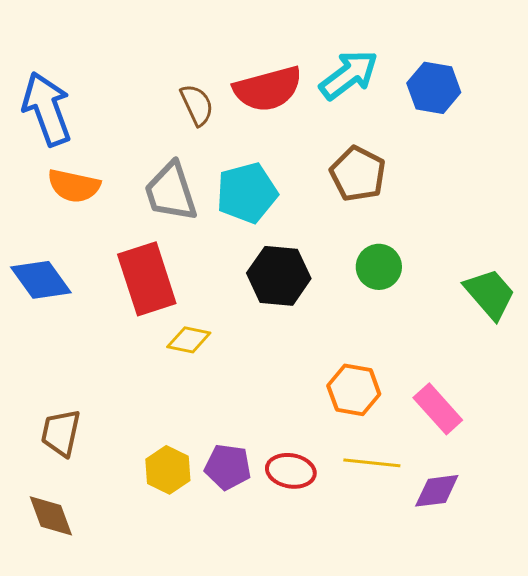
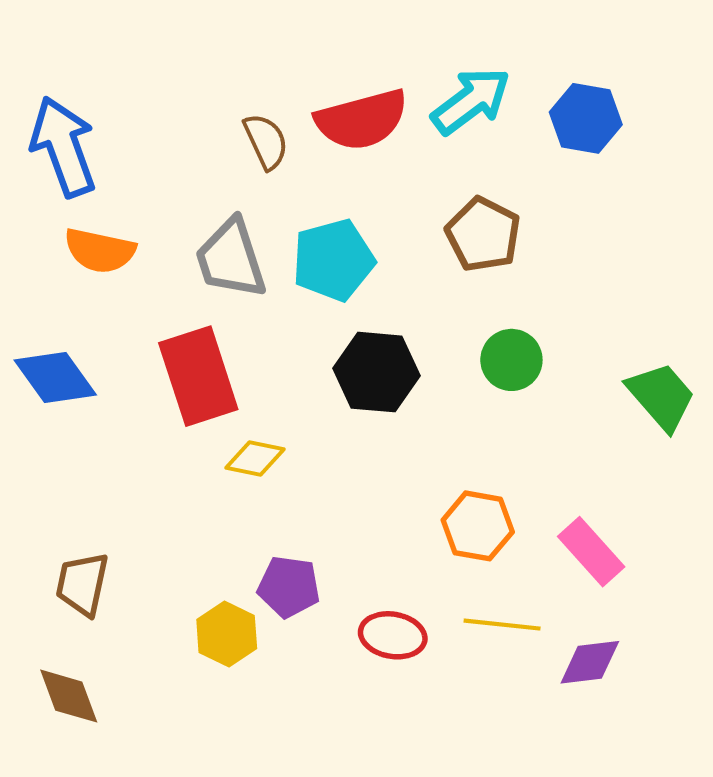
purple pentagon: (228, 467) -> (289, 587), moved

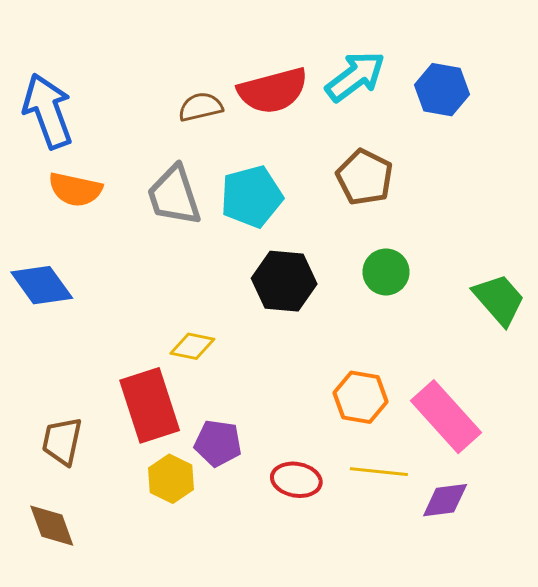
brown semicircle: (266, 141) -> (201, 107), turned -78
red rectangle: (198, 376) -> (150, 405), moved
pink rectangle: (591, 552) -> (446, 417), size x1.4

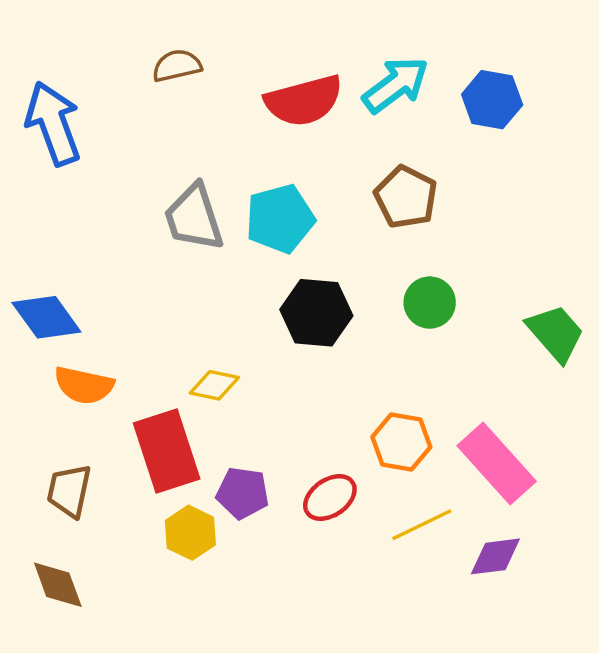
brown semicircle: (201, 107) -> (177, 66), moved
orange semicircle: (75, 189) -> (84, 385), moved
yellow line: (379, 472) -> (422, 525), turned -32
red ellipse: (296, 480) -> (330, 498), moved, turned -45

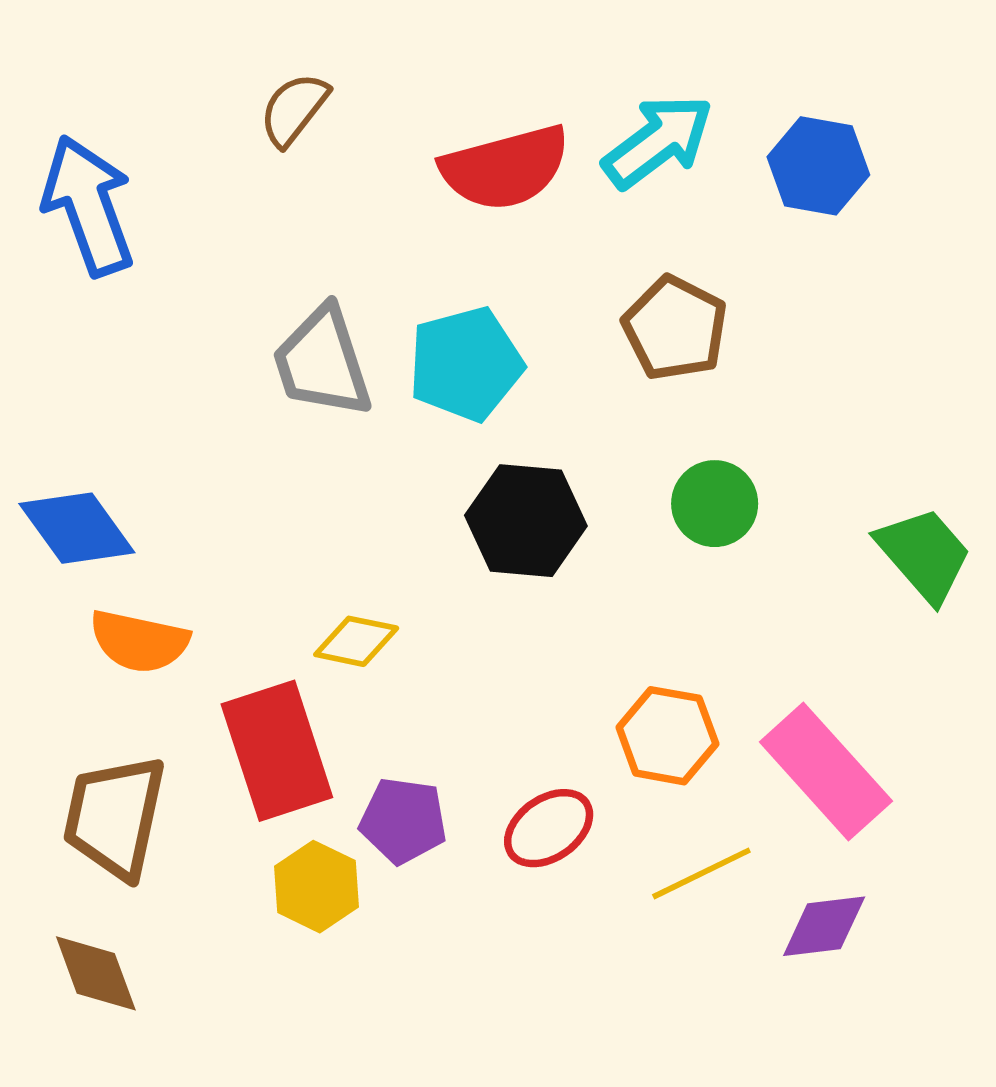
brown semicircle: (177, 66) -> (294, 109), turned -39
brown trapezoid: (69, 491) -> (115, 817), size x1.4

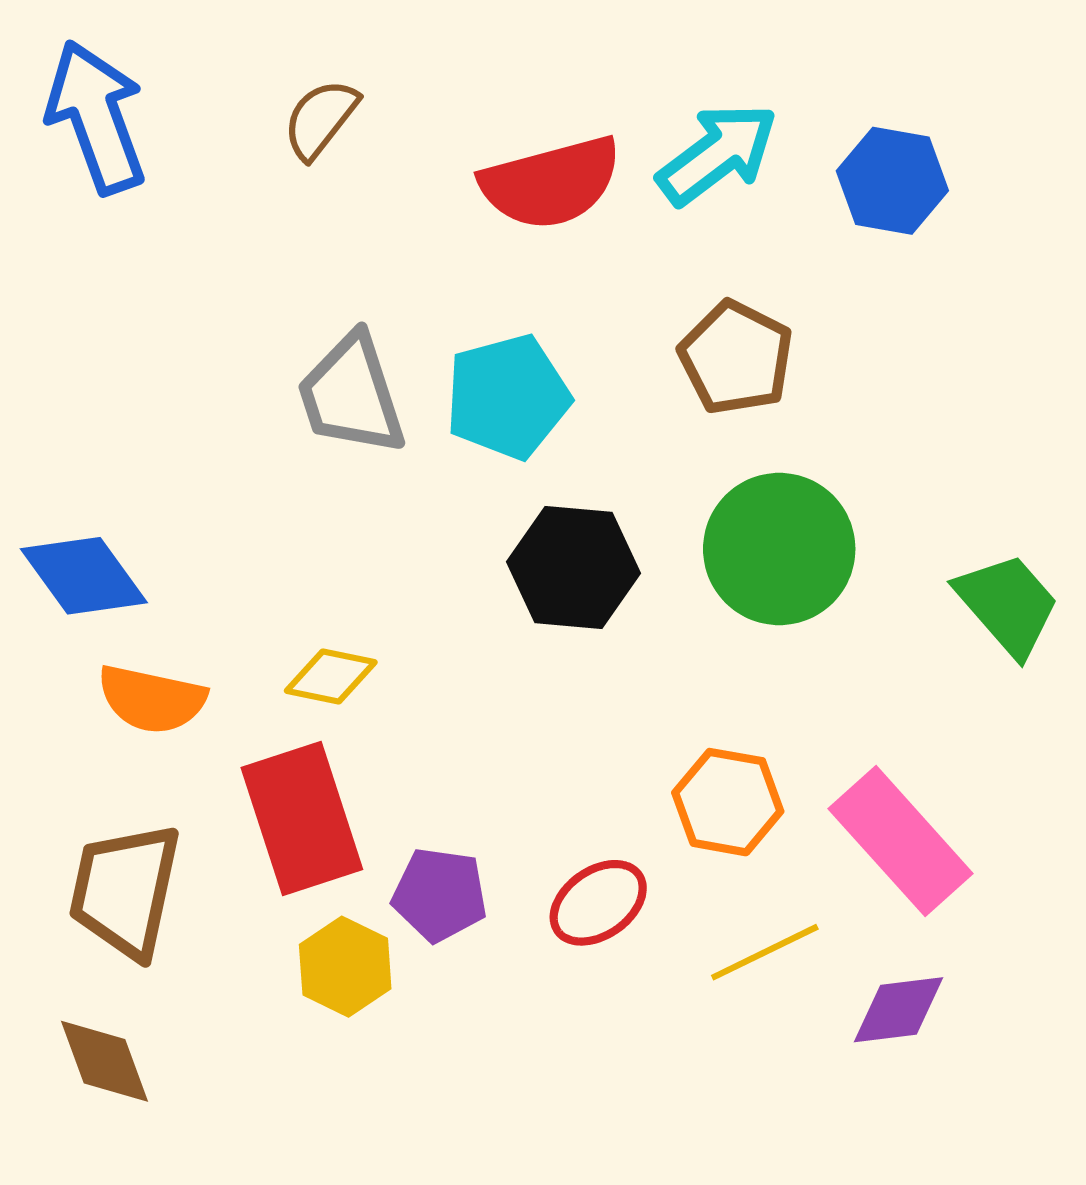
blue arrow: (88, 205) -> (96, 117), moved
green circle: (715, 504) -> (779, 549), size x1.6
yellow diamond: (356, 641) -> (331, 677), moved

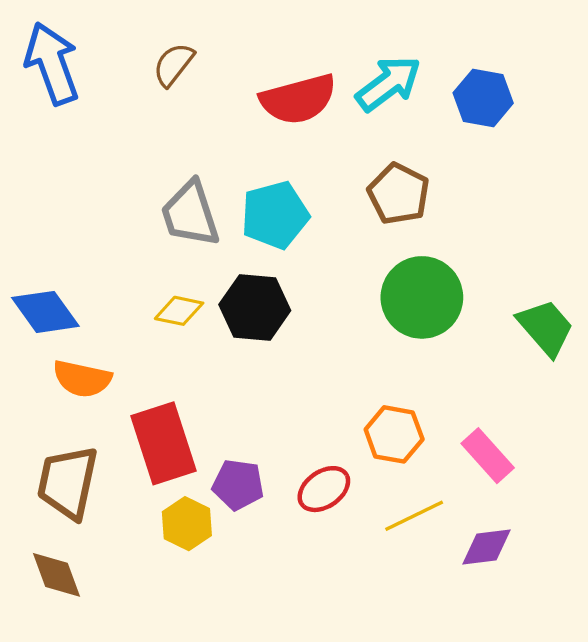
black hexagon: (573, 568) -> (255, 307), moved
yellow diamond: (331, 677) -> (179, 311), moved
pink rectangle: (901, 841) -> (488, 456), size x0.7

